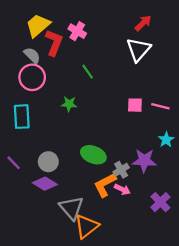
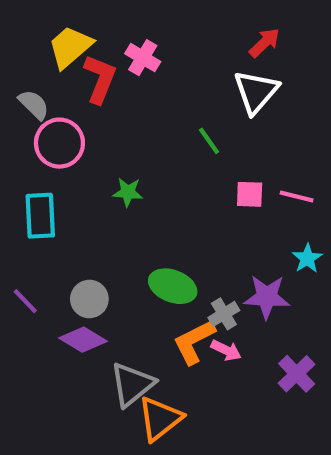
gray semicircle: (32, 55) -> (34, 105), moved
green line: (88, 72) -> (209, 141), moved
gray triangle: (71, 208) -> (132, 384), turned 32

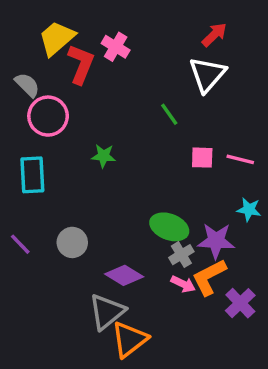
cyan star: (307, 258) -> (249, 210), turned -30
green ellipse: (173, 286) -> (169, 227), moved
purple diamond: (83, 340) -> (124, 275), moved
orange L-shape: (194, 342) -> (209, 277), moved

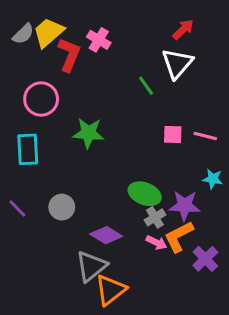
gray semicircle: (27, 85) -> (23, 34), moved, turned 90
green line: (169, 114) -> (146, 86), moved
green star: (103, 156) -> (88, 133), size x1.5

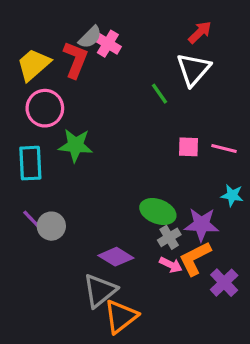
yellow trapezoid: (48, 32) -> (34, 65), moved
gray semicircle: (23, 34) -> (90, 37), moved
green star: (88, 133) -> (76, 145), moved
gray circle: (62, 207) -> (51, 226), moved
purple line: (17, 209) -> (32, 220), moved

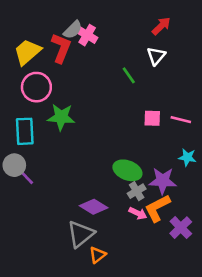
white triangle: (193, 69) -> (156, 56), size x0.7
gray circle: (51, 226) -> (14, 165), moved
orange triangle: (121, 316) -> (98, 255), size x0.6

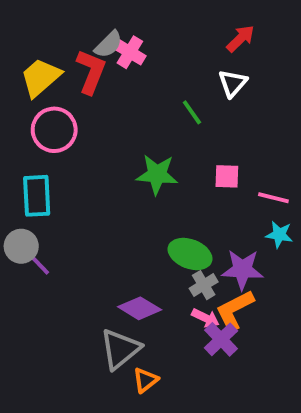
green star: (61, 117) -> (157, 174), moved
pink line: (181, 120) -> (273, 198), moved
purple cross: (181, 228) -> (221, 339), moved

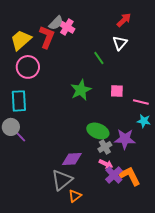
green star: (157, 174) -> (81, 90), turned -30
purple diamond: (140, 308) -> (72, 159), turned -35
orange L-shape: (235, 310) -> (130, 176), moved, turned 90

